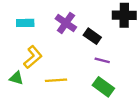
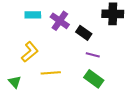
cyan rectangle: (25, 23) -> (33, 15), moved
green triangle: (16, 78) -> (15, 82), moved, turned 32

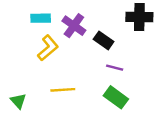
yellow L-shape: (30, 52) -> (48, 48), moved

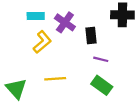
black rectangle: (104, 40) -> (91, 35), turned 49
green triangle: (18, 101) -> (16, 89), size x1.5

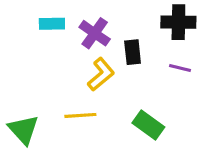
yellow L-shape: (42, 42) -> (101, 74), moved
purple line: (101, 59) -> (180, 68), moved

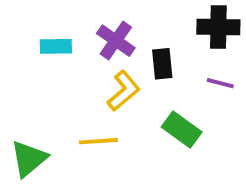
cyan rectangle: (52, 24) -> (56, 46), moved
green rectangle: (148, 125) -> (182, 130), moved
green triangle: (23, 130) -> (29, 159), turned 32

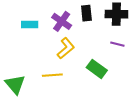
black rectangle: (162, 64) -> (86, 13), moved
green triangle: (29, 159) -> (15, 84), turned -30

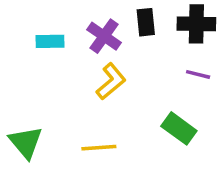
green rectangle: (97, 69) -> (179, 128), moved
yellow line: (52, 75) -> (99, 148), moved

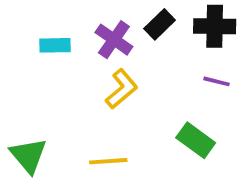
black rectangle: (146, 22) -> (160, 24), turned 52

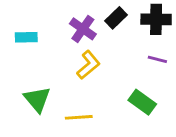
cyan rectangle: (55, 45) -> (26, 37), moved
green triangle: (28, 155) -> (37, 99), moved

